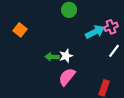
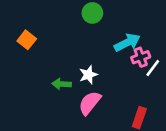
pink cross: (111, 27) -> (141, 57), moved
green arrow: (52, 57) -> (62, 84), moved

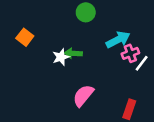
white star: (88, 75) -> (61, 57), moved
green arrow: (62, 84) -> (73, 53), moved

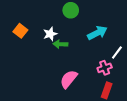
pink cross: (130, 53) -> (105, 68), moved
white star: (61, 57) -> (50, 34), moved

